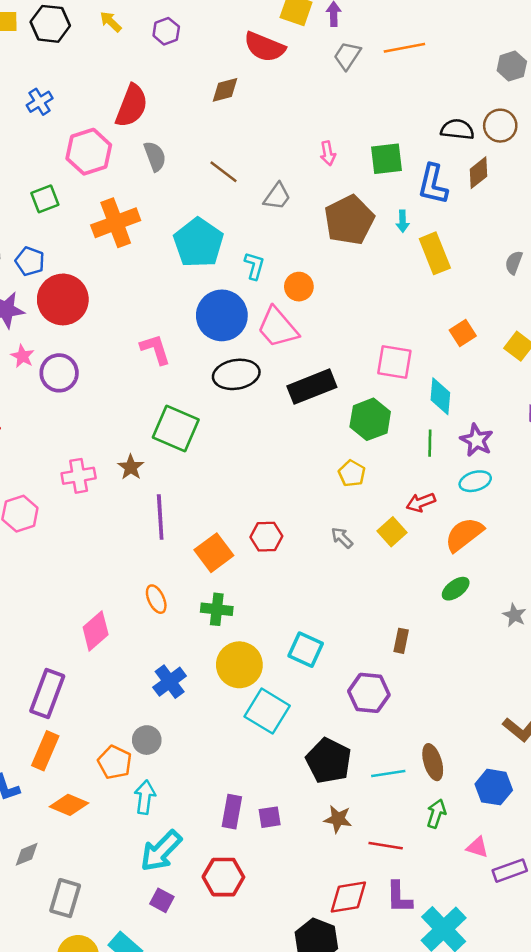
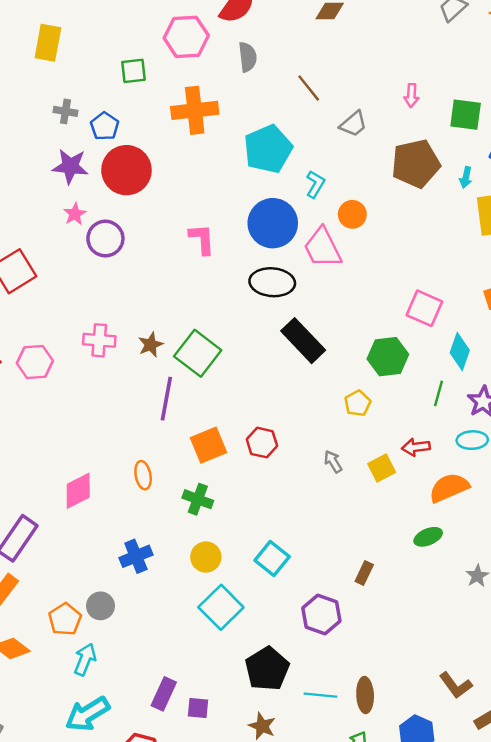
black rectangle: (312, 387) -> (303, 341), moved, turned 54
green square: (176, 429) -> (198, 353), moved
yellow circle: (239, 665) -> (206, 557), size x0.7

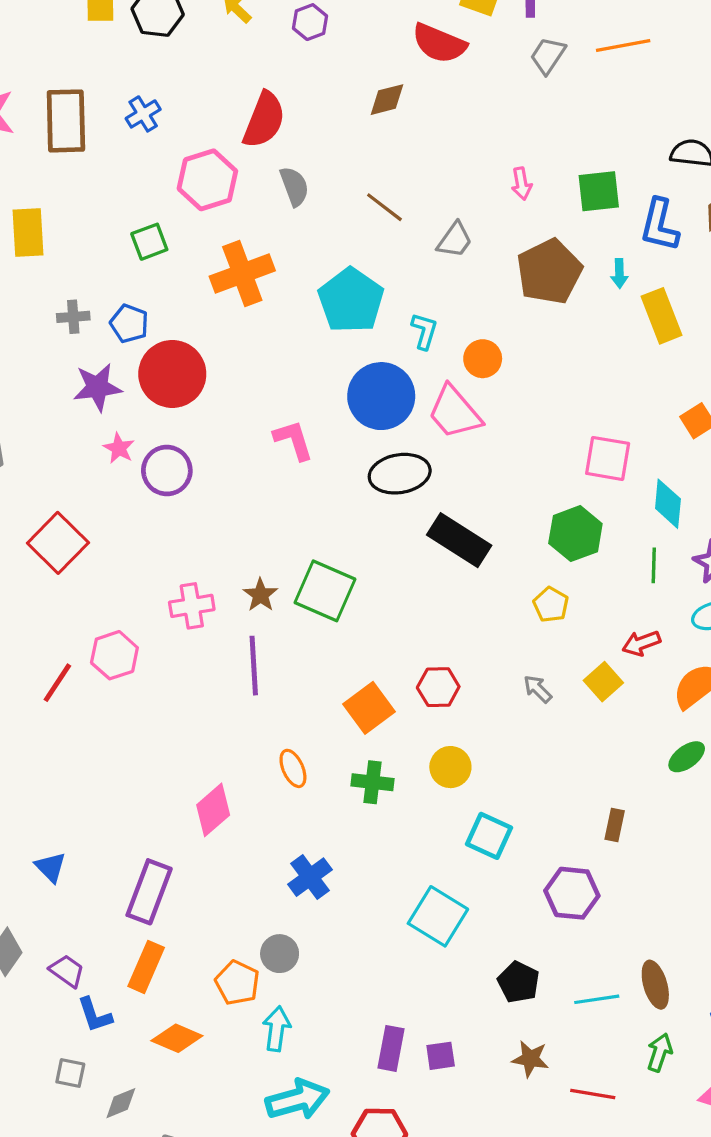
purple line: (166, 399) -> (254, 666), moved
yellow circle: (206, 557) -> (450, 767), moved
black pentagon: (267, 669) -> (518, 982), size x0.7
cyan arrow: (87, 714) -> (298, 1100), turned -150

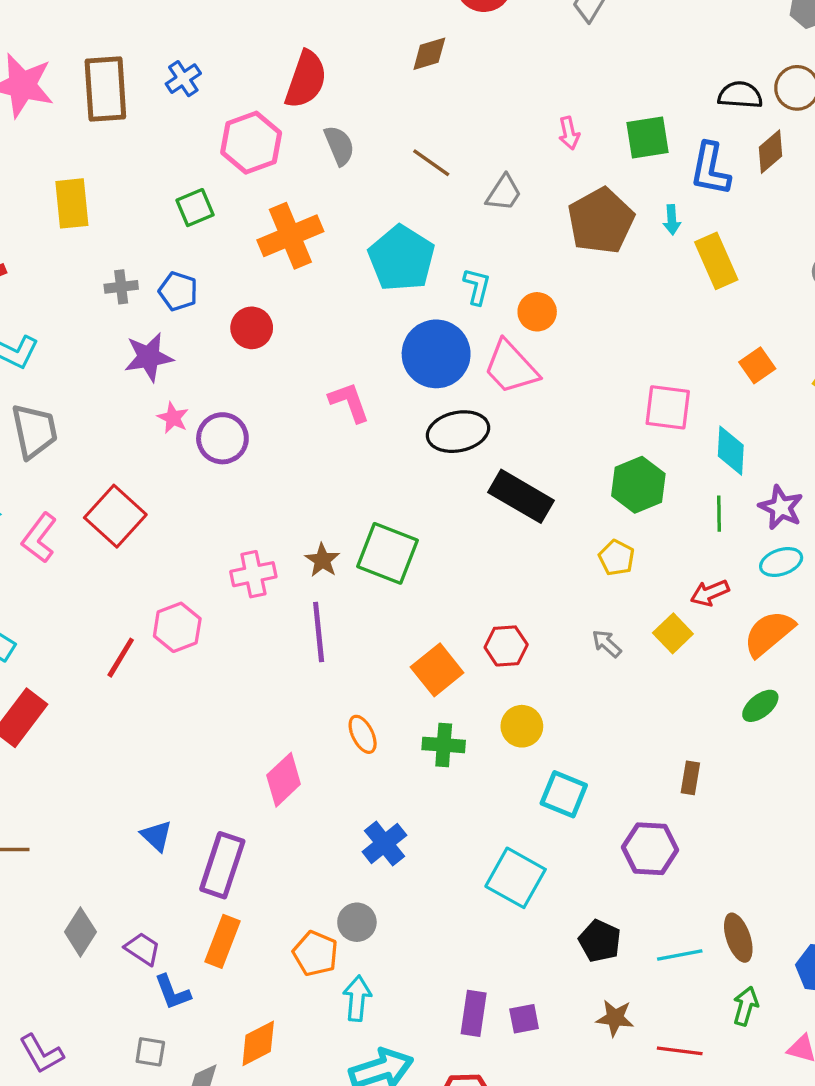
red circle: (172, 374) -> (252, 328), moved, size x0.6
blue triangle: (50, 867) -> (157, 836), moved
orange diamond: (177, 1038) -> (258, 1043), moved, turned -48

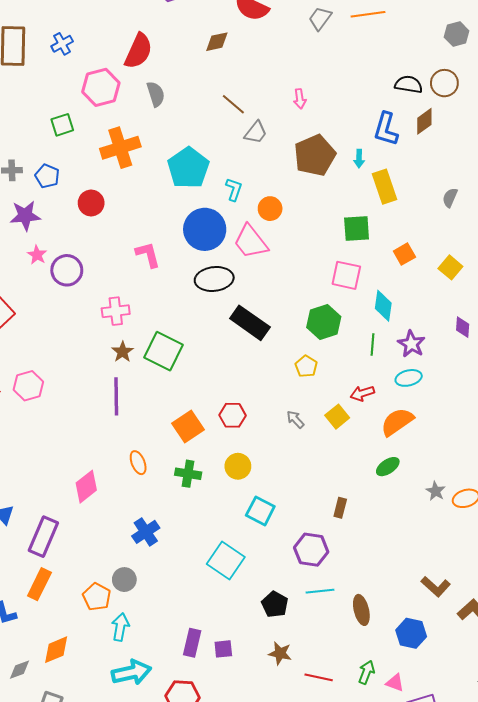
green square: (648, 138) -> (357, 228), moved
brown line: (431, 163) -> (233, 104), moved
pink cross: (253, 574) -> (116, 311), moved
cyan line: (680, 955) -> (320, 591), moved
green arrow: (746, 1006) -> (367, 672), moved

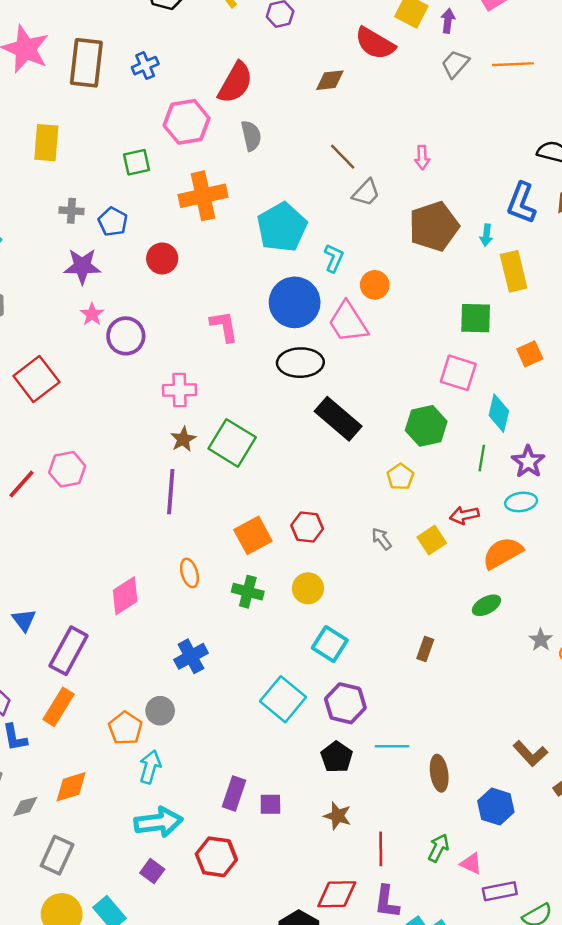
purple hexagon: (311, 550) -> (345, 703), moved
red line: (319, 677) -> (381, 849), turned 72

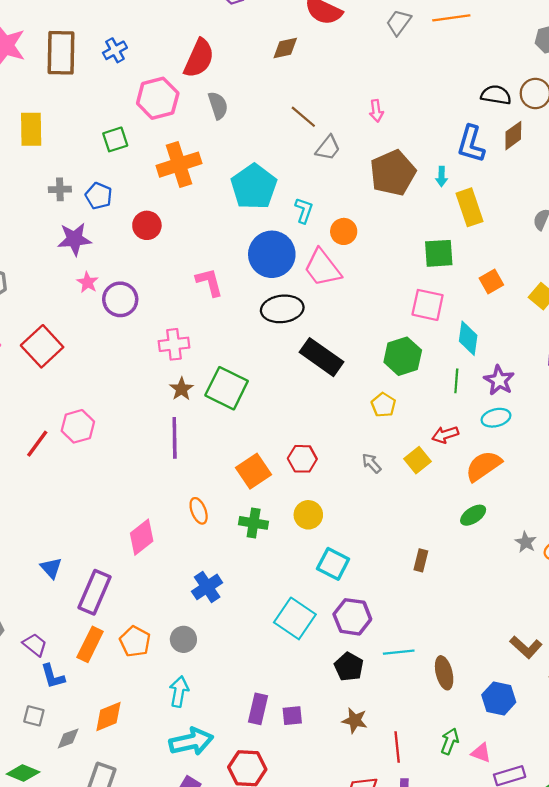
orange pentagon: (125, 728) -> (135, 641), moved

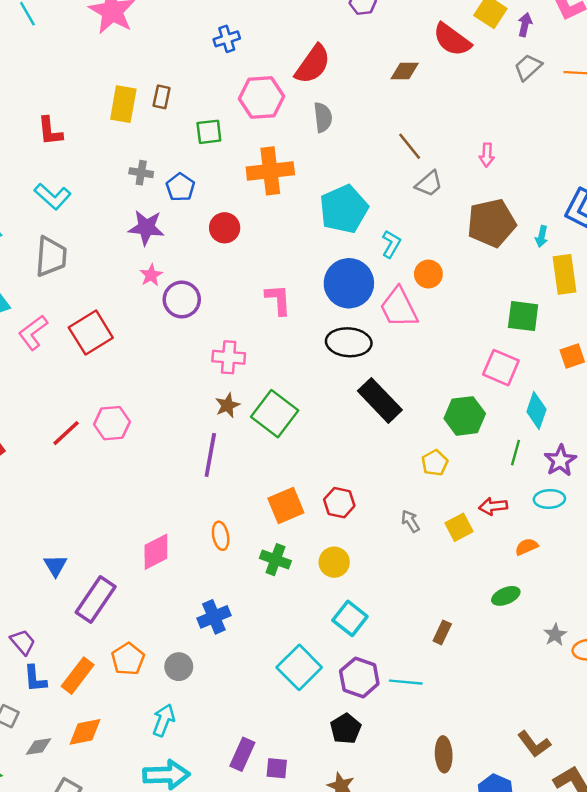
brown rectangle: (61, 53) -> (162, 97), moved, size x0.5
orange semicircle: (483, 466) -> (527, 547), size x0.6
orange rectangle: (90, 644) -> (78, 676), moved
cyan line: (399, 652) -> (406, 682), moved

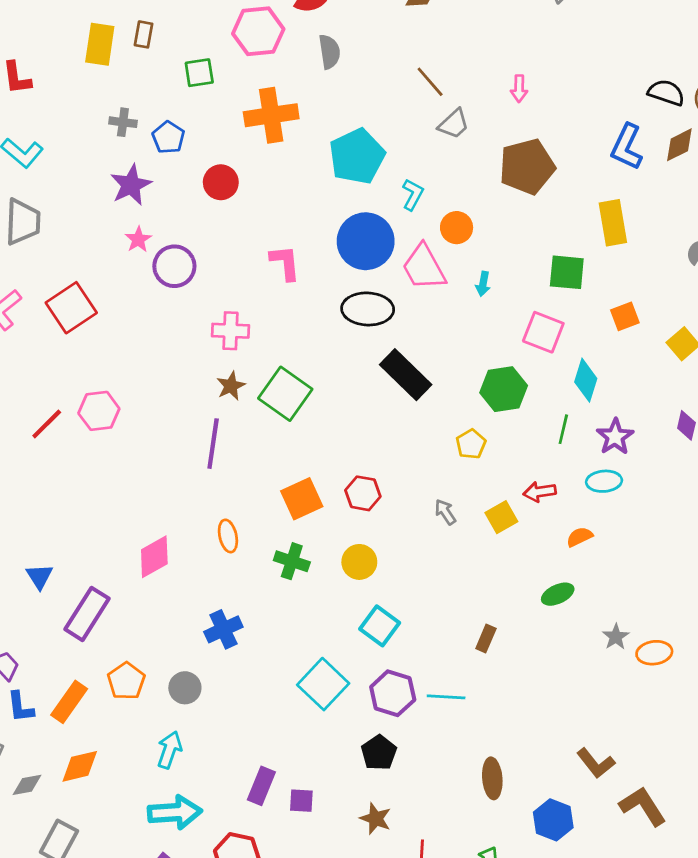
purple star: (146, 228) -> (131, 185), turned -30
cyan arrow: (542, 237) -> (483, 284), moved

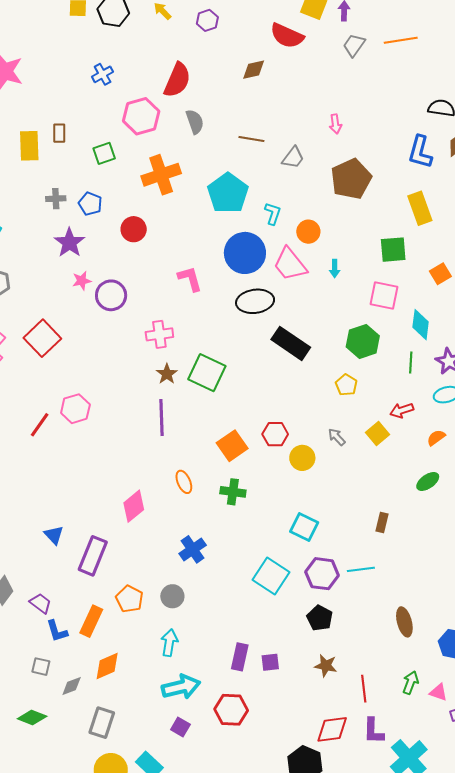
brown line: (430, 82) -> (251, 139), moved, turned -30
pink star: (138, 239) -> (82, 281), turned 30
yellow circle: (359, 562) -> (302, 458), moved

